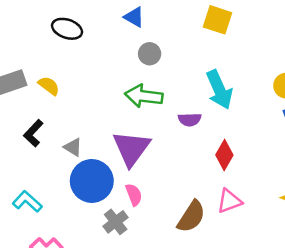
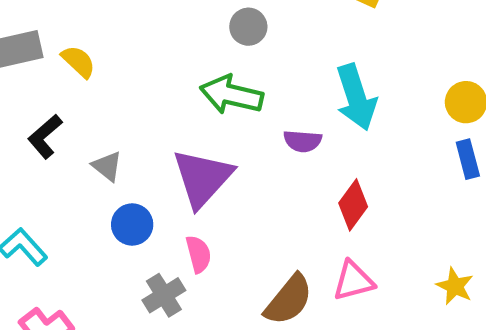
blue circle: (92, 181) -> (132, 225), size x0.6

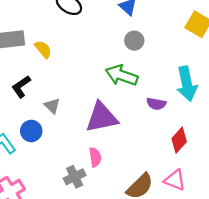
purple triangle: (202, 178) -> (102, 117), turned 30
blue circle: (132, 225) -> (31, 131), moved
pink triangle: (353, 281) -> (175, 180), turned 30

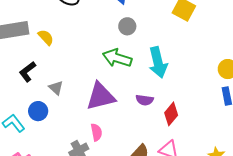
cyan arrow: (187, 84) -> (158, 62), moved
purple semicircle: (156, 104) -> (145, 100), moved

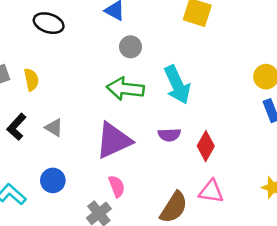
yellow semicircle: (46, 37) -> (31, 80), turned 42
gray triangle: (56, 88) -> (54, 128), moved
blue circle: (38, 111) -> (53, 180), moved

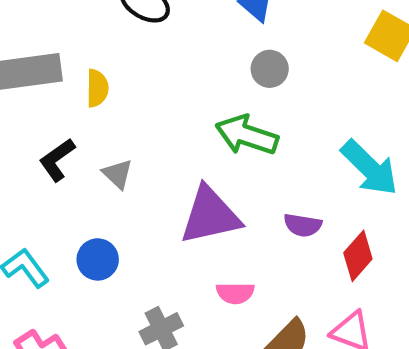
cyan arrow: (177, 85) -> (369, 168), moved, turned -33
pink semicircle: (117, 186) -> (235, 293), moved, turned 100

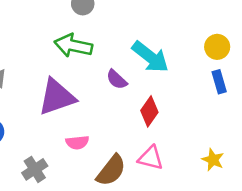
purple semicircle: (303, 225) -> (117, 79), moved, turned 40

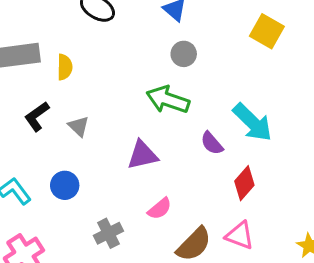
purple triangle: (57, 97) -> (142, 155), size x0.7
pink semicircle: (77, 142) -> (160, 209), turned -40

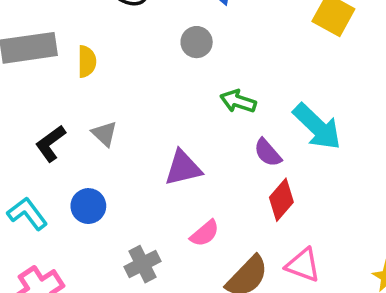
gray circle: (184, 54) -> (197, 42), moved
green arrow: (168, 100) -> (238, 101), moved, size x0.7
black L-shape: (37, 116) -> (50, 143), moved
red diamond: (244, 183) -> (281, 200), moved

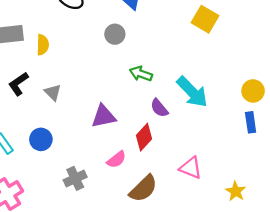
black L-shape: (50, 143) -> (18, 84), moved
red diamond: (281, 200) -> (144, 137), moved
pink triangle: (303, 265) -> (191, 168), moved

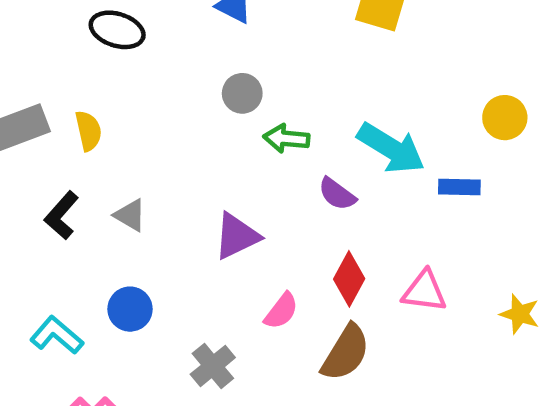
gray circle: (115, 34) -> (242, 93), moved
blue rectangle: (251, 122) -> (459, 187), moved, turned -66
red diamond: (144, 137) -> (349, 279), moved

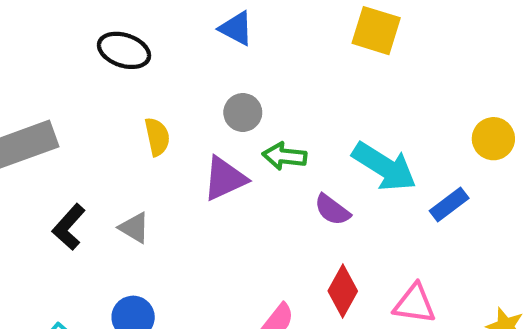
yellow semicircle: (88, 131) -> (157, 137), moved
blue rectangle: (459, 187) -> (449, 205), turned -39
purple triangle: (237, 236) -> (225, 179), moved

